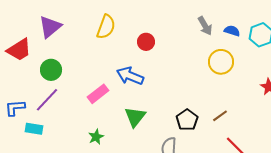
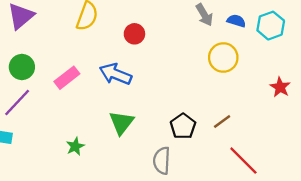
pink rectangle: (98, 94) -> (67, 78), moved

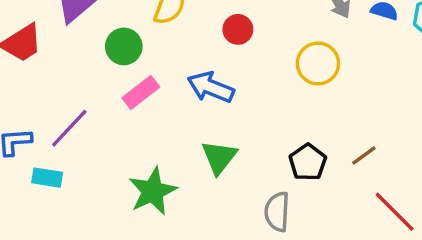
yellow circle: (223, 58) -> (318, 63), moved
green circle: (22, 67) -> (124, 46), moved
green star: (75, 146) -> (153, 191), size x1.8

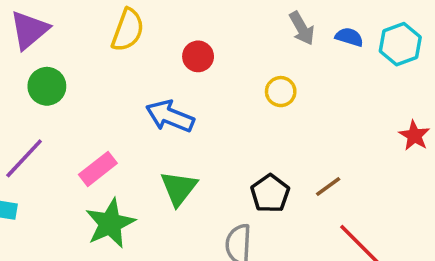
green circle: (124, 46) -> (47, 86), moved
yellow circle: (318, 63) -> (281, 92), size x0.7
pink rectangle: (141, 92) -> (98, 169), moved

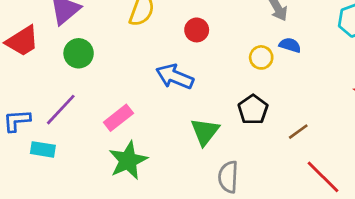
blue semicircle: (349, 37) -> (290, 45), moved
green triangle: (179, 188) -> (205, 132), moved
black pentagon: (270, 194) -> (253, 110), moved

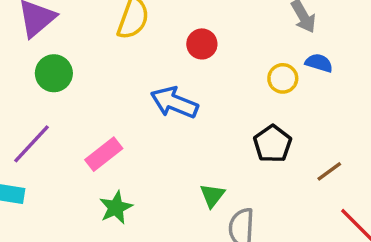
green triangle: (205, 132) -> (212, 195), moved, size x0.7
green star: (128, 160) -> (116, 208), size x0.7

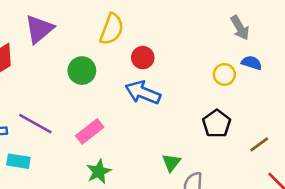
red circle: (202, 44) -> (143, 58), moved
green circle: (54, 73) -> (82, 71), moved
purple line: (31, 144) -> (35, 124), turned 76

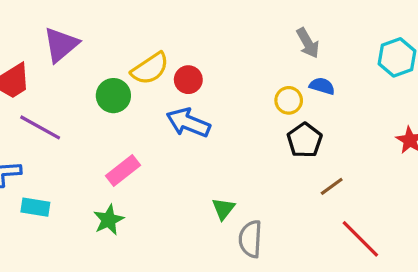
yellow semicircle: (112, 29) -> (150, 69), moved, turned 36
purple line: (35, 124) -> (40, 127), moved
black pentagon: (217, 124) -> (305, 140), moved
green star: (99, 172) -> (109, 220), moved

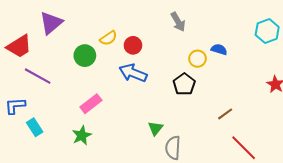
gray arrow: (308, 43) -> (178, 22), moved
yellow semicircle: (150, 69) -> (108, 38), size x0.7
black pentagon: (305, 140) -> (184, 84), moved
cyan rectangle: (35, 207) -> (35, 127), turned 48

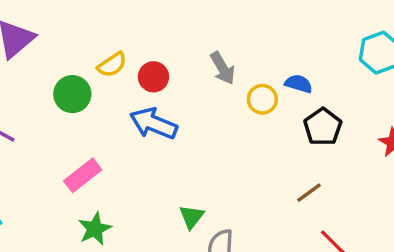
gray arrow: (178, 22) -> (223, 68), moved
black pentagon: (184, 84) -> (323, 127), moved
green star: (82, 135) -> (95, 229), moved

